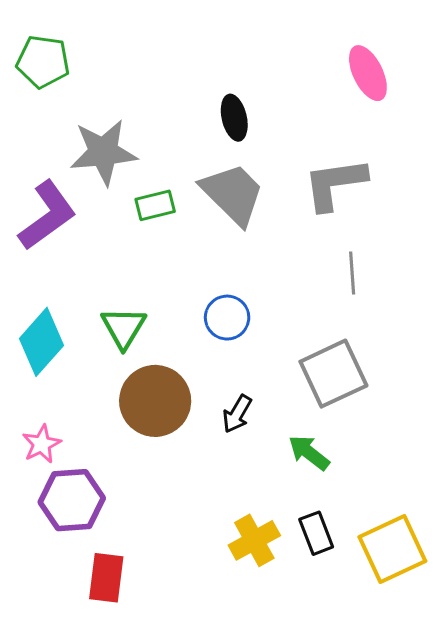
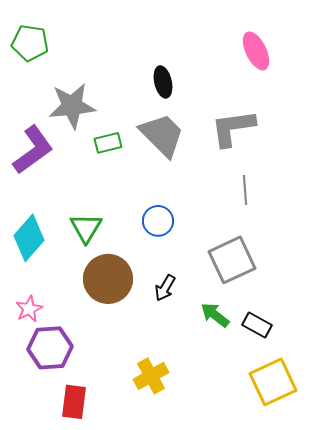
black rectangle: (316, 533) -> (257, 325), moved, turned -40
yellow cross: (254, 540) -> (151, 376), moved

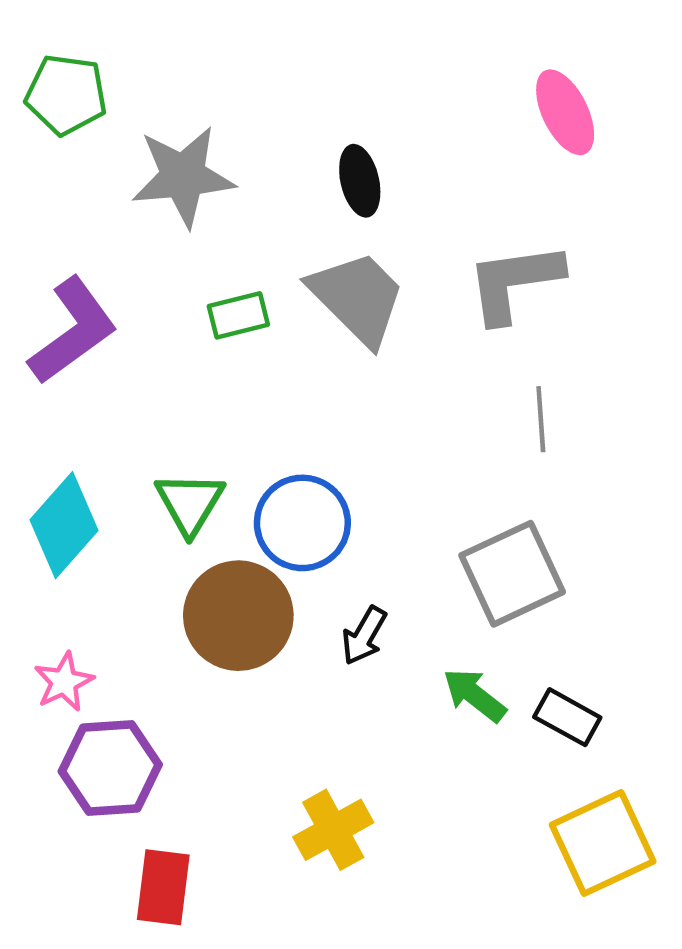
gray star: (72, 106) -> (183, 176), moved
blue circle: (158, 221) -> (302, 523), moved, size x1.4

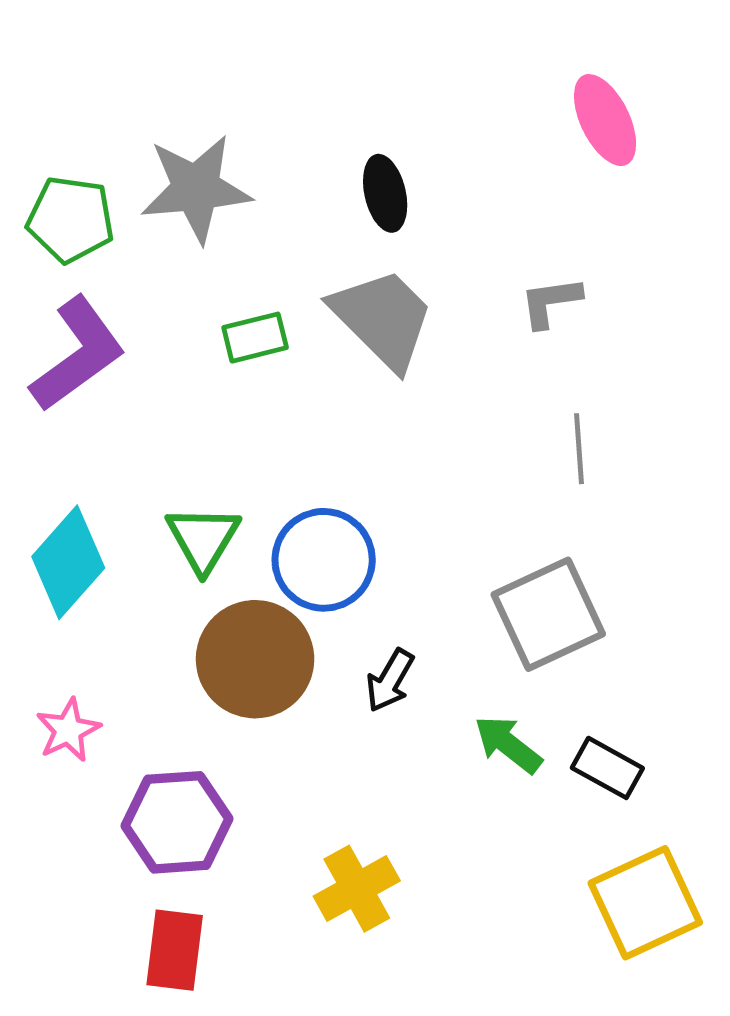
green pentagon: (66, 95) -> (71, 219), moved
gray L-shape: (514, 282) -> (551, 302), size x0.6
purple hexagon: (110, 768) -> (177, 822), moved

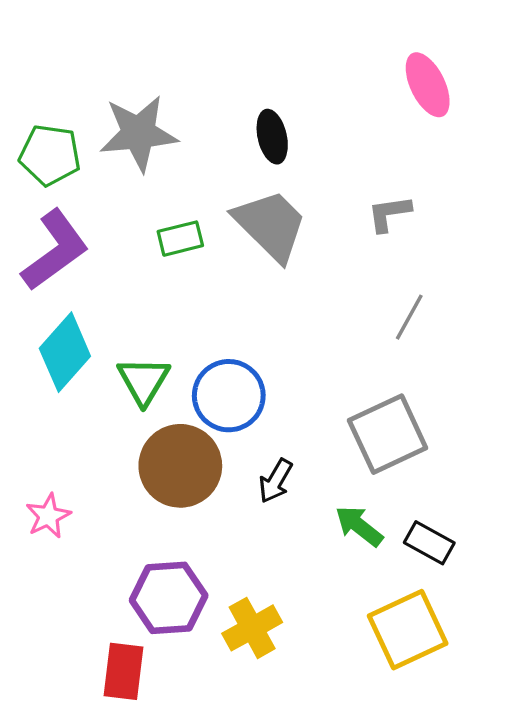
gray line: (579, 449) -> (409, 317), turned 33
cyan diamond: (68, 562) -> (65, 352), moved
purple hexagon: (177, 822) -> (169, 598), moved
yellow square: (645, 903) -> (408, 630), moved

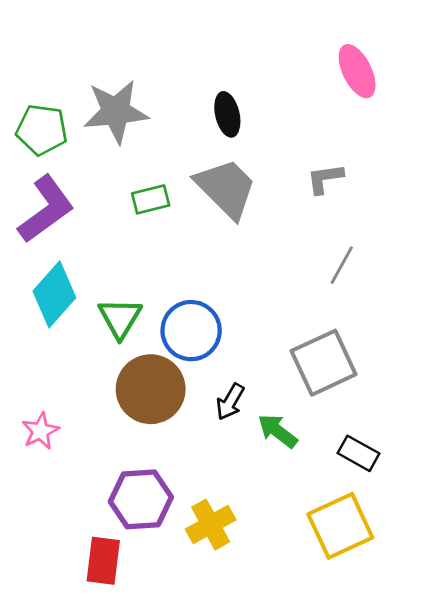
green arrow: (359, 526) -> (278, 431), moved

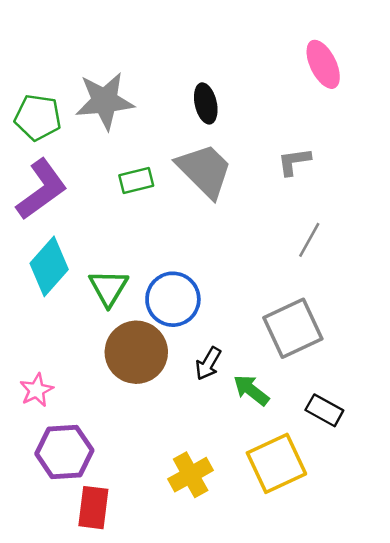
purple hexagon: (141, 499) -> (64, 452), moved
yellow square: (340, 526) -> (276, 463), moved

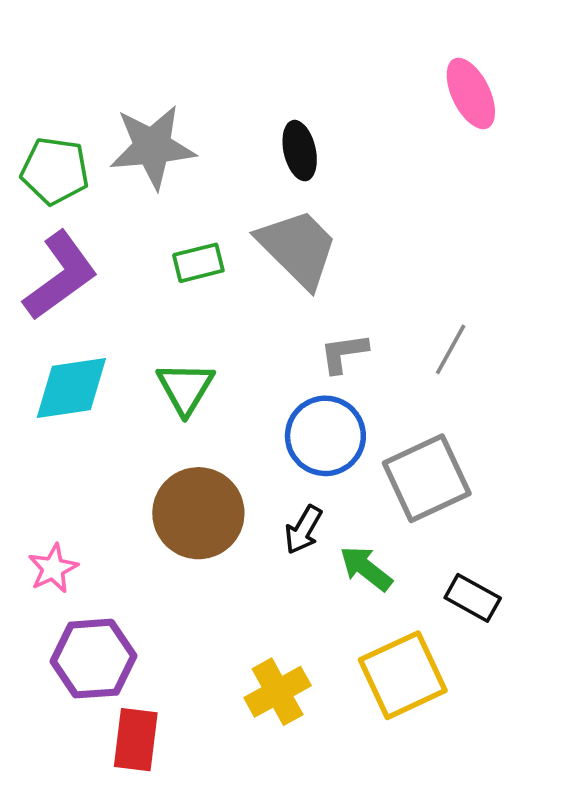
gray L-shape: (294, 162) -> (344, 353), moved
cyan diamond: (49, 266) -> (71, 388), turned 40
green triangle: (109, 288) -> (186, 388), moved
blue circle: (173, 299) -> (325, 436), moved

